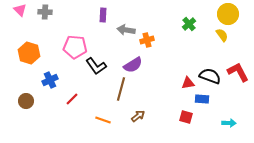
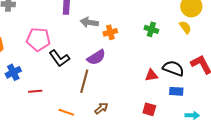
green cross: (189, 24) -> (151, 29), moved, turned -32
red line: (72, 99) -> (35, 91), turned 40
blue rectangle: (202, 99) -> (176, 91), moved

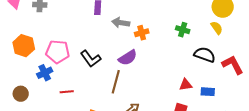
pink pentagon: (38, 39) -> (58, 52), moved
black semicircle: (173, 68) -> (205, 55), moved
red triangle: (151, 75) -> (186, 85), moved

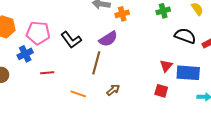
green cross: (183, 30) -> (163, 11), turned -32
red triangle: (186, 85) -> (166, 66), turned -40
blue rectangle: (208, 92) -> (188, 73), size x1.6

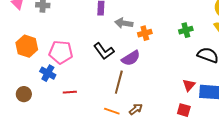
black L-shape: (71, 40) -> (104, 51), moved
blue cross: (25, 54) -> (48, 73), turned -35
orange line: (78, 94) -> (112, 111), moved

